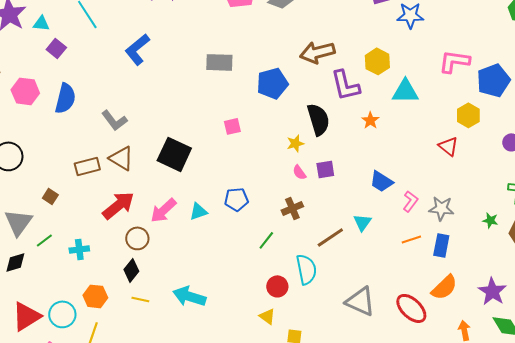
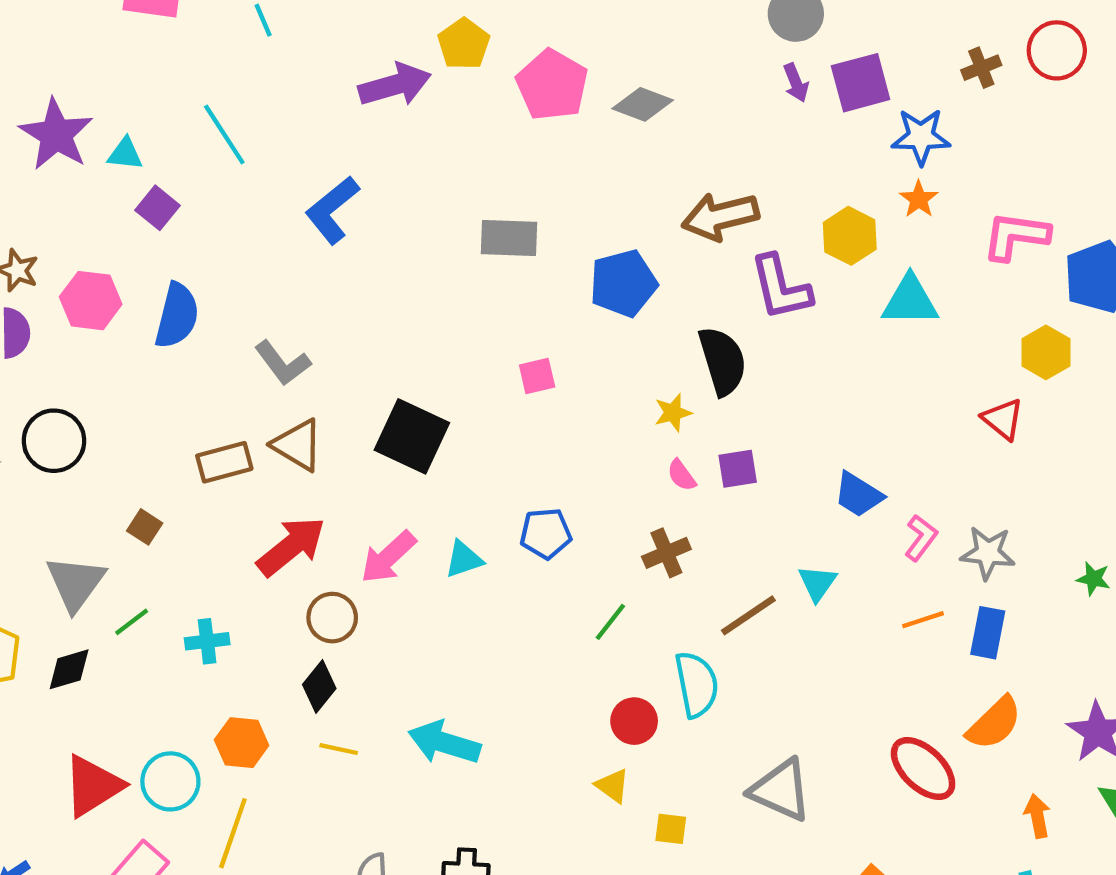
orange star: (370, 120) -> (919, 199), moved
gray triangle: (360, 301) -> (781, 790), moved

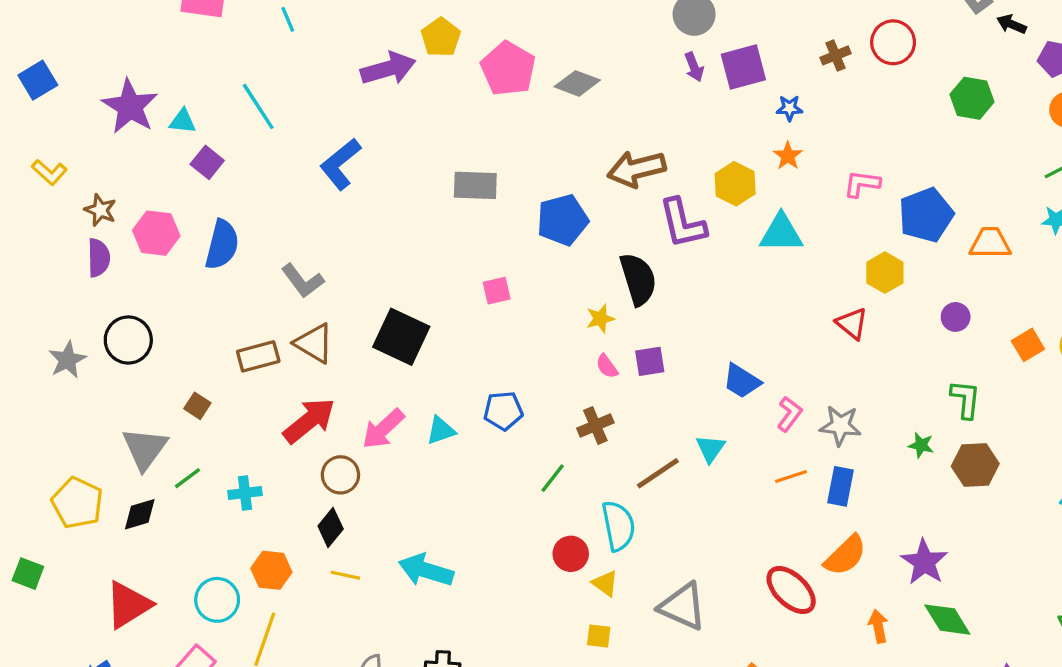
blue star: (921, 137) -> (789, 108), size x0.6
pink L-shape: (1016, 236) -> (862, 184), size x0.7
red triangle: (93, 786) -> (128, 605), moved
yellow triangle: (613, 786) -> (605, 583), moved

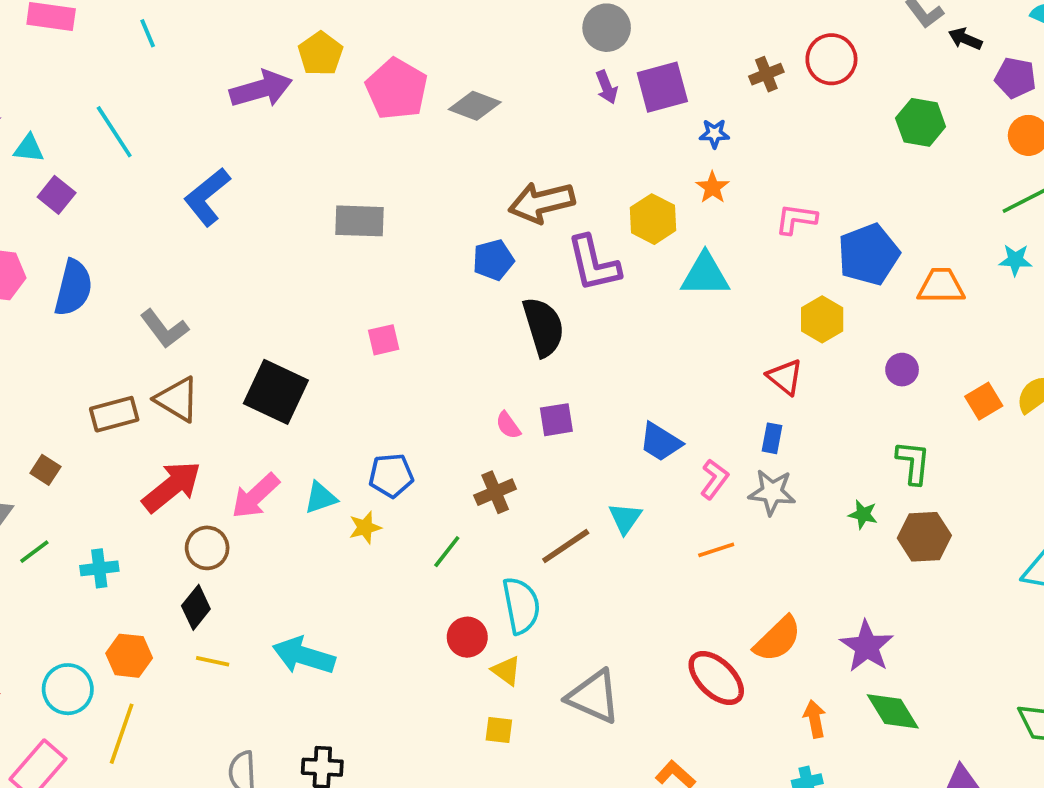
blue pentagon: (562, 220) -> (493, 260), moved, size x0.7
yellow star: (600, 319) -> (365, 527), moved
blue rectangle: (840, 486) -> (772, 438), moved, size x0.7

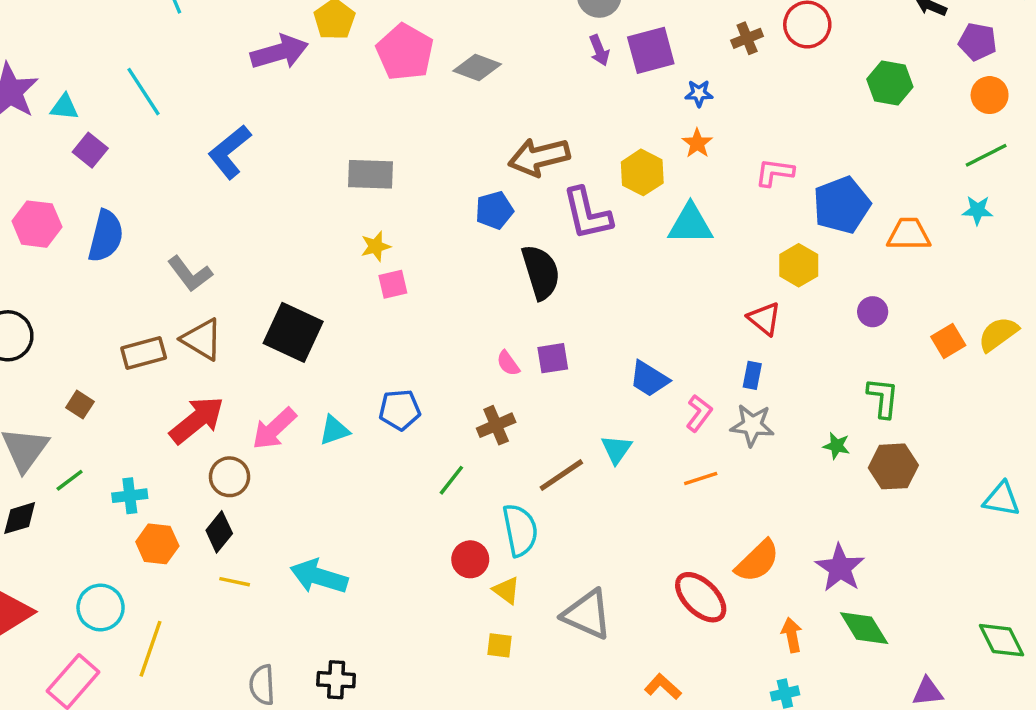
yellow star: (365, 527) -> (376, 246), moved
orange hexagon: (129, 656) -> (157, 544), moved

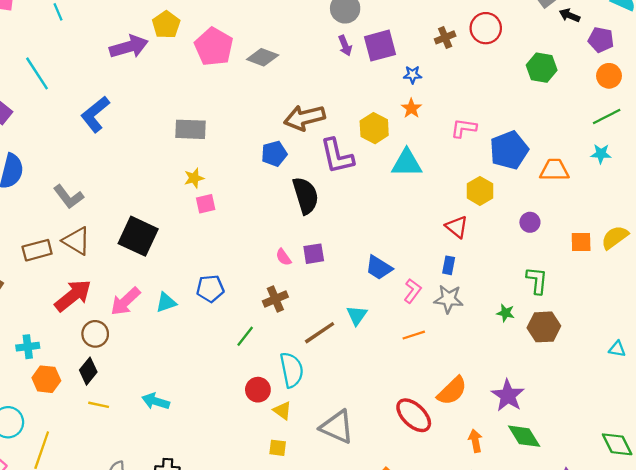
orange square: (948, 341) -> (581, 242), turned 30
cyan triangle: (1002, 499) -> (617, 349), size x0.7
cyan arrow: (319, 577) -> (156, 401), size x0.7

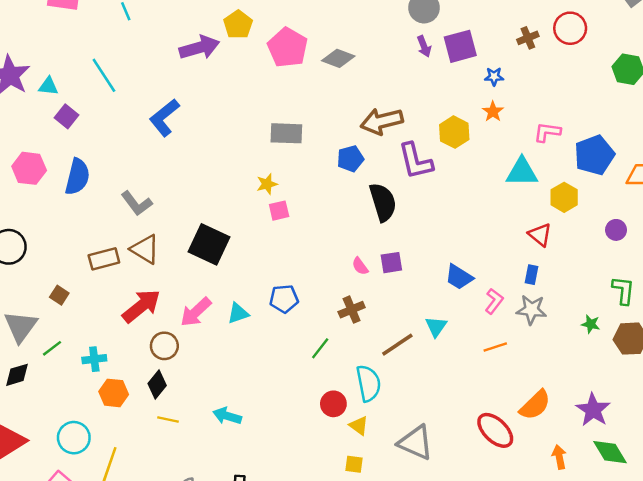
gray rectangle: (190, 129) -> (286, 133), moved
cyan triangle: (407, 163) -> (522, 172), moved

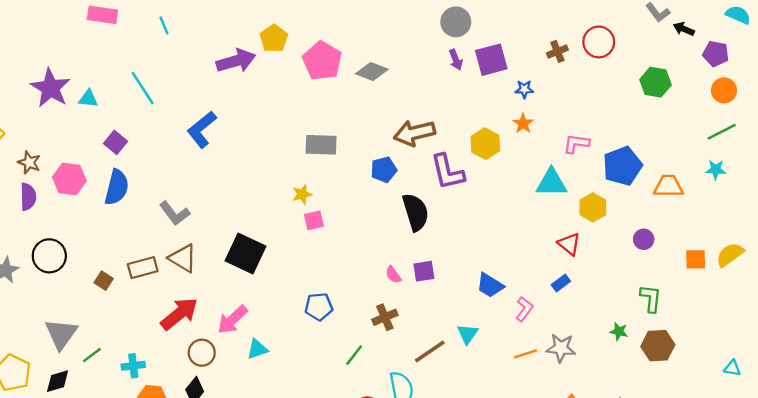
purple square: (67, 116) -> (115, 142), moved
blue rectangle: (531, 275) -> (561, 283), turned 42
brown square: (59, 295) -> (104, 281), moved
gray star: (531, 310) -> (561, 348), moved
cyan triangle: (238, 313) -> (257, 349), moved

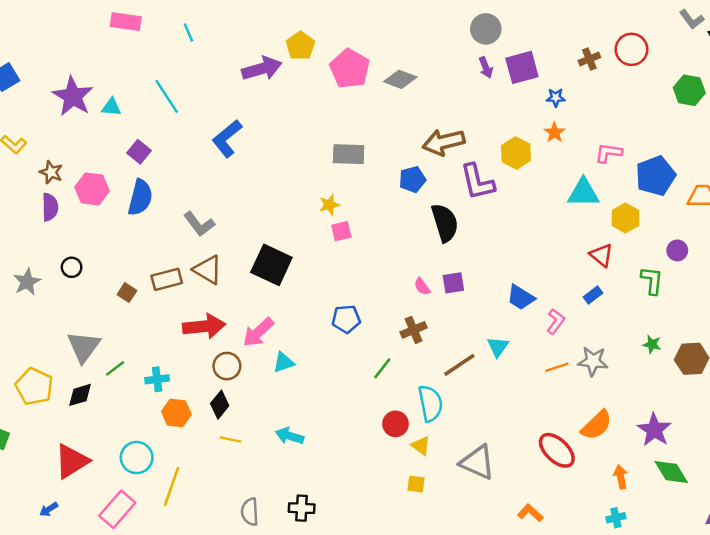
black circle: (49, 256) -> (72, 267), size x0.6
green L-shape: (651, 298) -> (652, 281), moved
red arrow: (179, 314) -> (204, 326), turned 33

